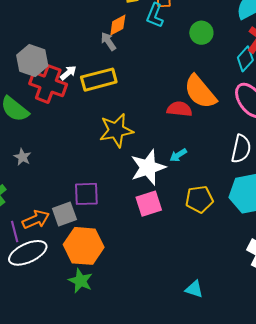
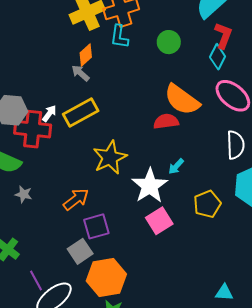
gray star: (22, 157) -> (24, 194), moved
orange arrow: (36, 219) -> (76, 199), moved

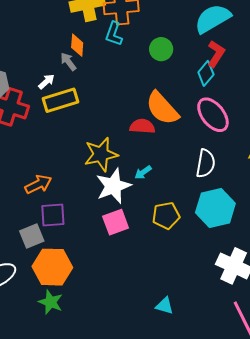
orange diamond: (86, 55) -> (77, 45), turned -55
white arrow: (49, 113) -> (46, 82), moved
yellow star: (110, 158) -> (101, 154), moved

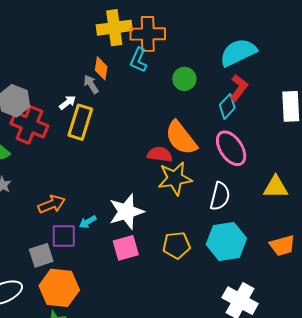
yellow rectangle: (60, 100) -> (80, 122), turned -60
yellow star: (101, 154) -> (175, 178), moved
cyan arrow: (143, 172) -> (88, 222), moved

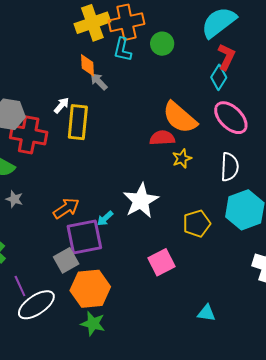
green circle: (184, 79) -> (162, 44), moved
gray arrow: (91, 84) -> (99, 81), moved
yellow star: (175, 178) -> (182, 158), size x0.6
purple square: (64, 236) -> (84, 237), size x1.4
pink square: (126, 248) -> (162, 262), moved

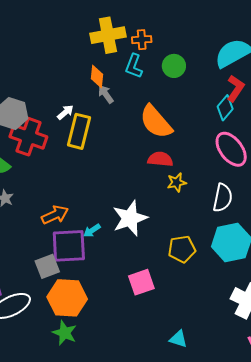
orange cross: (126, 22) -> (142, 40), size x0.6
orange semicircle: (180, 118) -> (156, 122), moved

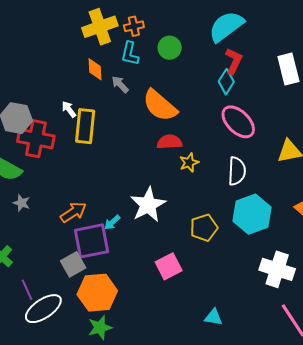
gray arrow: (106, 94) -> (120, 84), moved
white arrow: (65, 112) -> (69, 109), turned -78
green star: (65, 333) -> (100, 328), turned -30

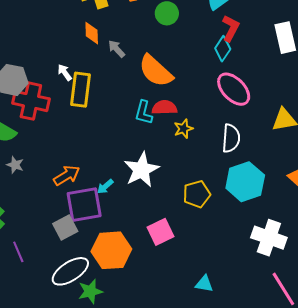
cyan L-shape: (130, 54) -> (144, 113), moved
orange hexagon: (97, 293) -> (111, 250), moved
white ellipse: (43, 309) -> (70, 271), moved

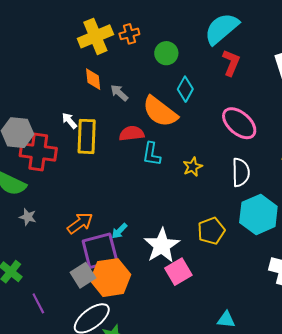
cyan diamond: (223, 49) -> (185, 89), moved
red semicircle: (164, 108) -> (132, 134), moved
white star: (141, 170) -> (162, 246), moved
orange hexagon: (111, 250) -> (111, 278), moved

